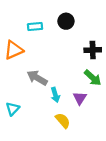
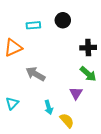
cyan arrow: (55, 95) -> (49, 107), moved
yellow semicircle: (63, 121) -> (67, 121), moved

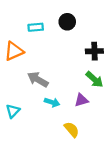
purple triangle: (76, 93) -> (81, 100), turned 40
cyan arrow: (49, 107) -> (52, 102), moved, turned -56

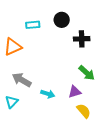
black cross: (94, 51) -> (82, 39), moved
gray arrow: (38, 79) -> (22, 80), moved
yellow semicircle: (72, 130) -> (84, 111), moved

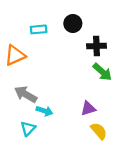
green arrow: (87, 73) -> (102, 72), moved
cyan arrow: (48, 94) -> (45, 111), moved
cyan triangle: (12, 102) -> (28, 129), moved

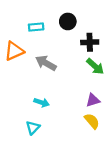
gray arrow: (26, 94) -> (46, 63), moved
purple triangle: (88, 109) -> (93, 100), moved
cyan triangle: (28, 129) -> (33, 128), moved

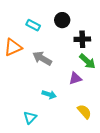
cyan rectangle: (36, 27) -> (33, 25), turned 32
purple triangle: (93, 100) -> (75, 78), moved
cyan arrow: (42, 102) -> (49, 95), moved

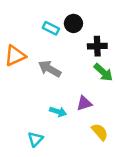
cyan rectangle: (33, 25) -> (51, 28), moved
purple triangle: (75, 78) -> (84, 103), moved

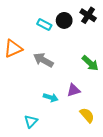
black cross: (97, 46) -> (88, 15), moved, turned 35

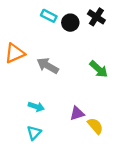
cyan rectangle: (44, 25) -> (49, 16), moved
purple triangle: (74, 90) -> (77, 113), moved
cyan arrow: (51, 97) -> (36, 107), moved

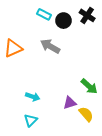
gray arrow: (48, 66) -> (50, 46), moved
green arrow: (99, 69) -> (89, 86), moved

